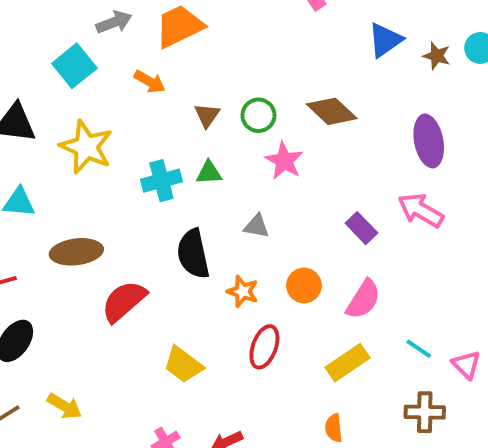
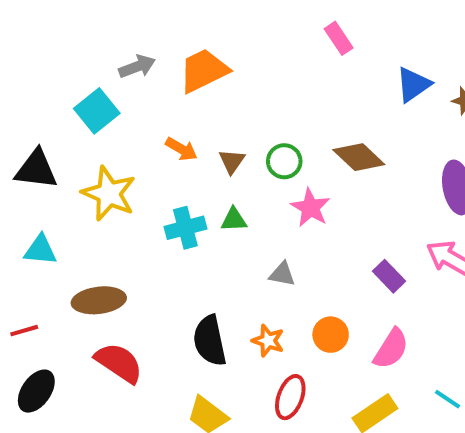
orange arrow: (150, 82) -> (181, 149), moved
black semicircle: (193, 254) -> (210, 341), moved
red semicircle: (124, 301) -> (119, 363), moved, turned 75

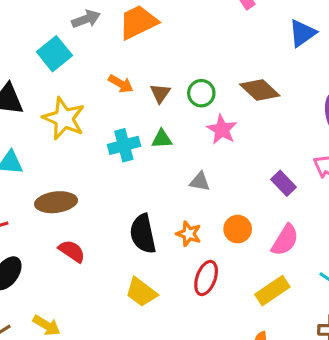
red semicircle: (119, 363) -> (72, 251), size x0.7

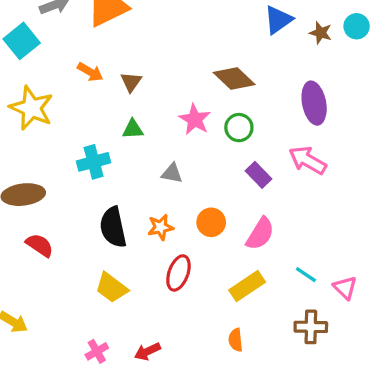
green circle: (201, 93) -> (239, 128), moved
cyan cross: (124, 145) -> (94, 162), moved
orange star: (189, 234) -> (161, 227), turned -30

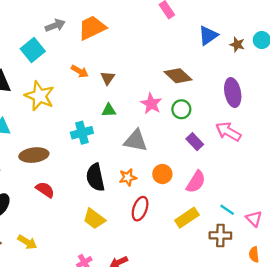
gray triangle: (172, 173) -> (136, 141), size x1.6
brown cross: (311, 327) -> (220, 235), moved
orange semicircle: (236, 340) -> (254, 254), moved

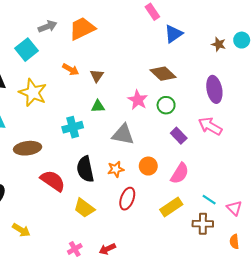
blue triangle: (208, 36) -> (173, 34), moved
red semicircle: (45, 190) -> (53, 181), moved, size x1.4

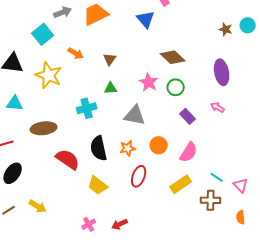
blue triangle: (173, 34) -> (146, 19), moved, turned -36
orange arrow: (71, 69) -> (76, 53), moved
pink arrow: (210, 126) -> (218, 107), size x0.6

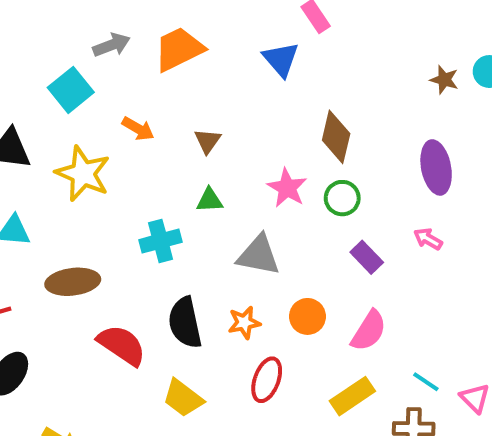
brown diamond: (173, 57) -> (336, 137), turned 60

